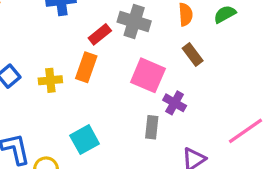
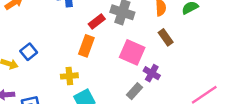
yellow cross: (50, 80) -> (69, 76), moved
gray rectangle: (152, 127) -> (134, 91), turned 35

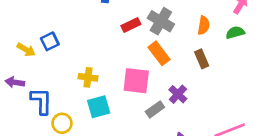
orange rectangle: (86, 46) -> (159, 53), moved, turned -70
pink square: (132, 52) -> (136, 81), moved, turned -30

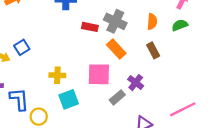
red rectangle: (131, 25) -> (90, 27), turned 42

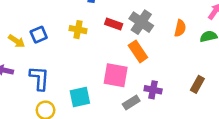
brown rectangle: (153, 50) -> (197, 84), moved, turned 49
yellow cross: (57, 75) -> (78, 30), moved
purple cross: (136, 83) -> (153, 90), turned -35
blue L-shape: (19, 99) -> (39, 78), moved

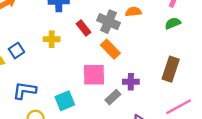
red rectangle: (114, 24) -> (83, 28), turned 42
orange semicircle: (180, 28) -> (133, 12), moved, turned -98
blue L-shape: (39, 78) -> (24, 90), turned -75
brown rectangle: (197, 84) -> (171, 69), size x1.5

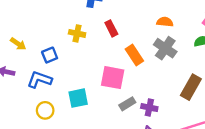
gray cross: (109, 22) -> (165, 48), moved
blue square: (16, 51) -> (50, 55), moved
purple cross: (131, 82) -> (149, 108), moved

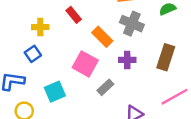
blue square: (50, 55) -> (33, 54), moved
pink square: (113, 78) -> (85, 64), turned 30
purple cross: (149, 108) -> (127, 60), moved

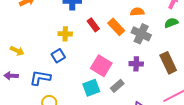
orange rectangle: (102, 37) -> (116, 27), moved
brown rectangle: (166, 57) -> (168, 63), turned -45
cyan square: (55, 92) -> (91, 88), moved

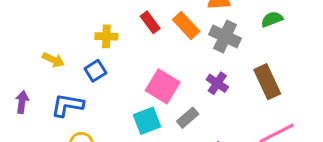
yellow arrow: (17, 51) -> (53, 60), moved
purple cross: (136, 64) -> (217, 83), turned 32
purple arrow: (11, 76) -> (22, 102), turned 96

